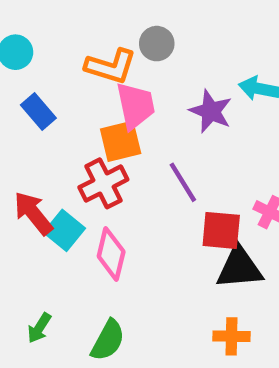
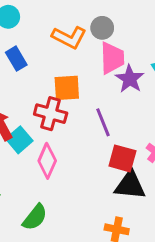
pink trapezoid: (136, 106) -> (112, 58), moved
red cross: (103, 183) -> (51, 114), turned 32

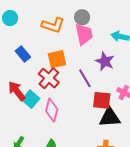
gray circle: (102, 28) -> (82, 17), moved
blue rectangle: (16, 59) -> (23, 54), moved
purple star: (130, 79) -> (105, 61), moved
red cross: (51, 114) -> (49, 78), turned 35

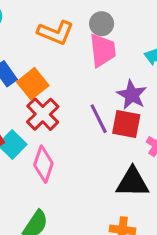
orange square: (57, 59) -> (33, 84), moved, turned -30
red square: (102, 100) -> (126, 124), moved

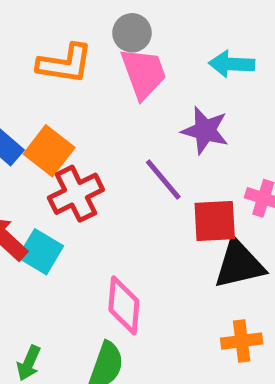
red cross: (43, 114) -> (76, 194), turned 32
red square: (126, 124) -> (215, 221), moved
pink diamond: (43, 164) -> (124, 305), moved

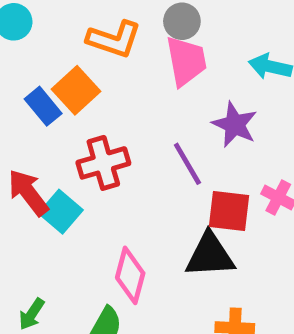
orange square: (49, 151) -> (76, 90), moved
black triangle: (239, 264) -> (210, 255), moved

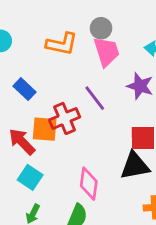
orange square: (76, 90) -> (45, 129), moved, turned -36
purple line: (187, 164) -> (95, 98), moved
cyan square: (61, 212) -> (30, 177), moved

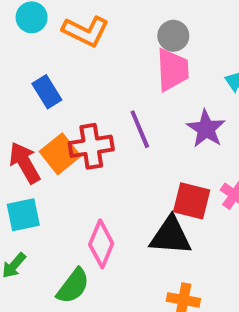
orange L-shape: (62, 44) -> (86, 31), moved
orange square: (45, 129) -> (60, 154), turned 32
cyan square: (30, 177) -> (23, 215), turned 30

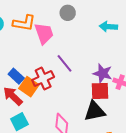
pink trapezoid: (172, 70) -> (44, 33), moved
blue rectangle: (47, 92) -> (16, 76), moved
purple star: (206, 129) -> (103, 73), moved

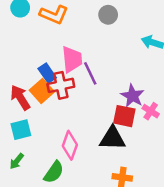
pink trapezoid: (44, 33) -> (72, 59), moved
blue rectangle: (16, 76) -> (47, 73), moved

